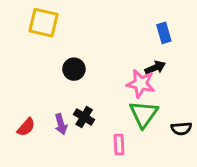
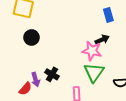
black circle: (74, 69) -> (31, 37), moved
red semicircle: (26, 127) -> (25, 89), moved

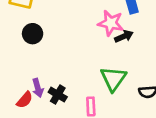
pink star: (92, 51) -> (111, 23), moved
black cross: (52, 74) -> (58, 95), moved

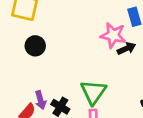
green triangle: (113, 79) -> (93, 92), moved

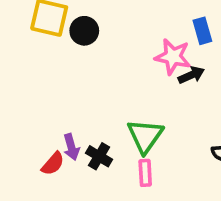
black circle: (35, 46) -> (84, 31), moved

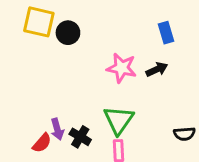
pink star: (173, 57) -> (122, 68), moved

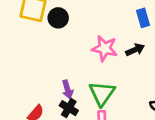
purple arrow: (57, 129) -> (67, 89), moved

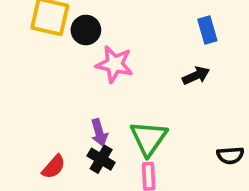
pink star: (105, 48) -> (114, 64), moved

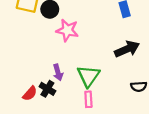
black arrow: (196, 76) -> (127, 49), moved, size x1.5
black cross: (101, 159) -> (47, 89), moved

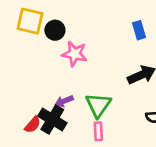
purple arrow: (58, 72) -> (64, 101), turned 84
black cross: (47, 89) -> (52, 119), size x1.5

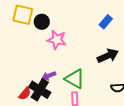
blue rectangle: (139, 30) -> (106, 22), turned 56
green triangle: (98, 105) -> (75, 79), turned -35

